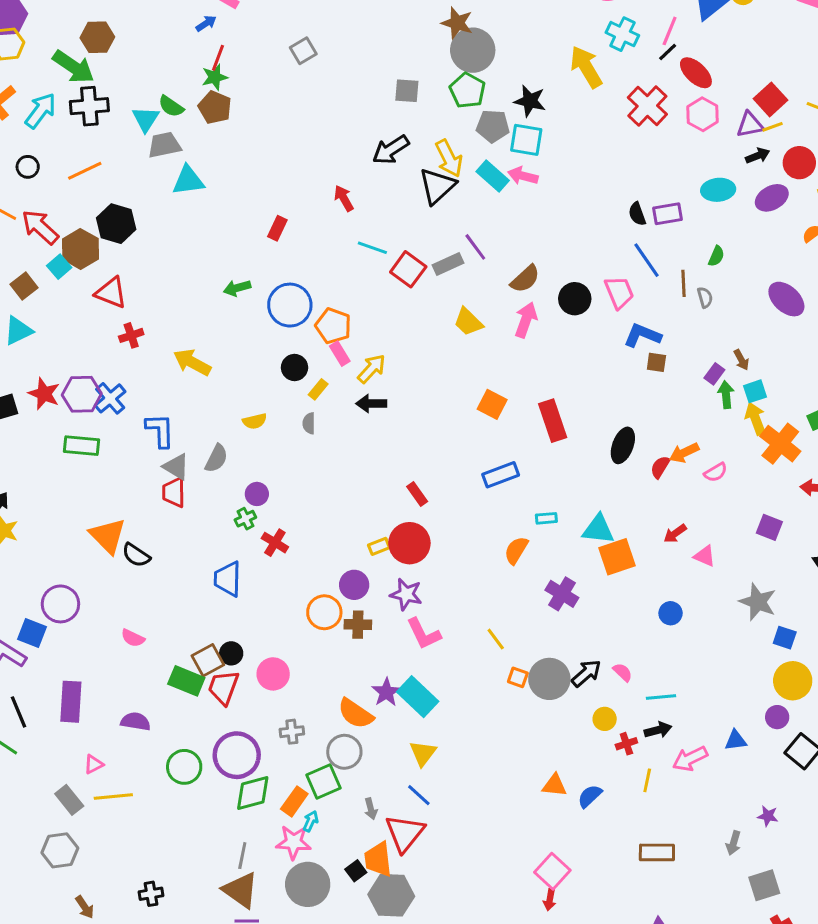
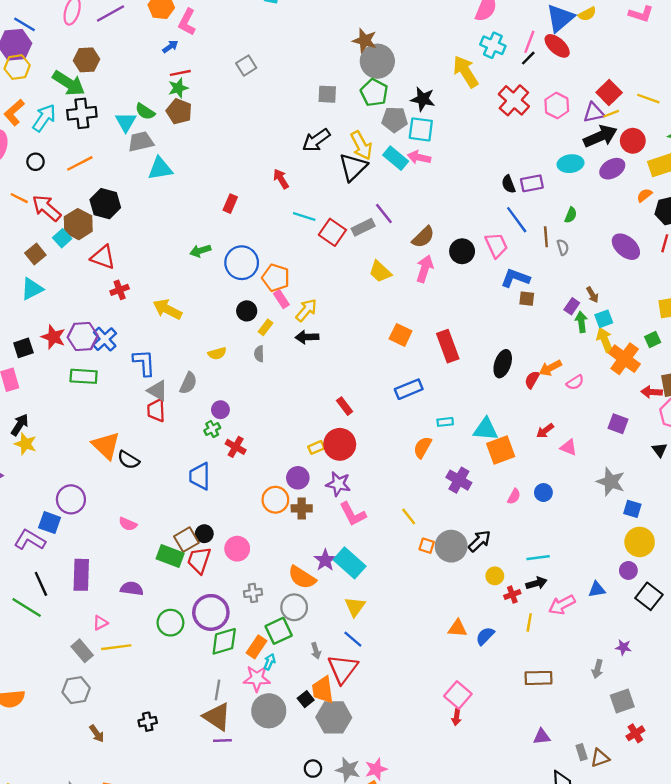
red line: (218, 58) -> (180, 73), turned 60
red ellipse: (696, 73) -> (557, 46), moved
black arrow: (758, 156) -> (600, 136), size x1.8
pink semicircle: (623, 672) -> (514, 496), moved, turned 77

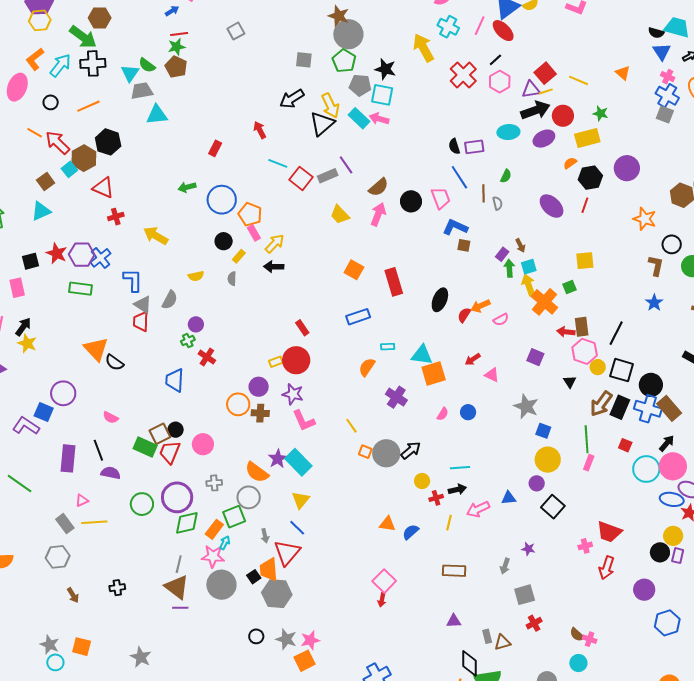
black line: (528, 58) -> (495, 60), moved
black line: (41, 584) -> (98, 450), moved

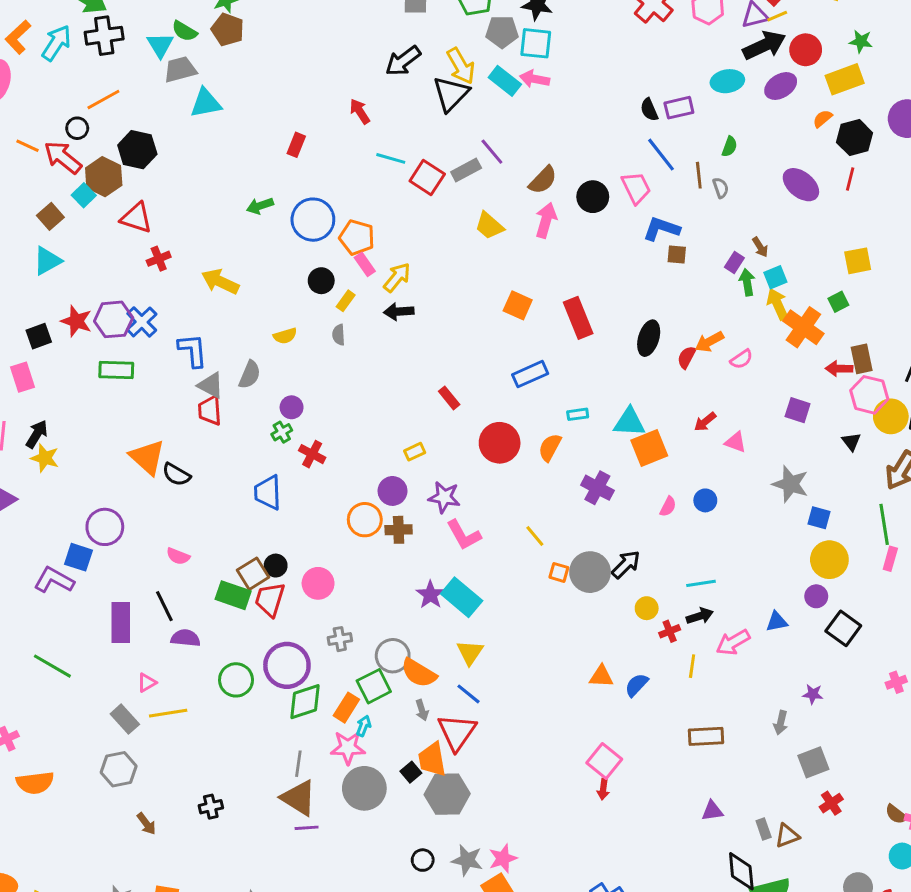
black circle: (51, 102) -> (77, 128), moved
red circle: (296, 360) -> (500, 443), moved
yellow circle: (598, 367) -> (891, 416), size x1.5
orange semicircle: (257, 472) -> (419, 673), moved

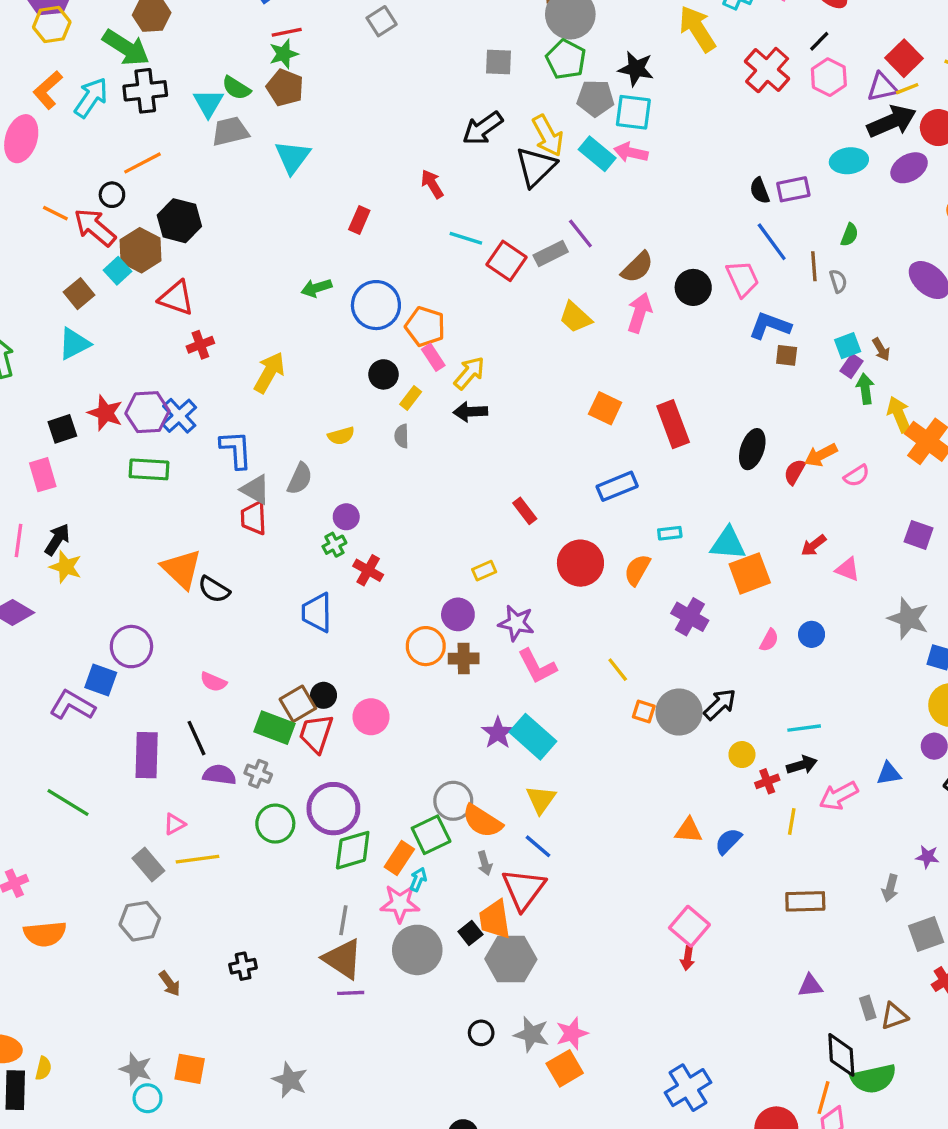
cyan triangle: (206, 103) -> (293, 157), moved, turned -44
cyan square: (775, 277) -> (848, 346), moved
yellow arrow: (220, 282) -> (269, 372), turned 93
gray cross: (340, 639) -> (258, 774), moved, turned 30

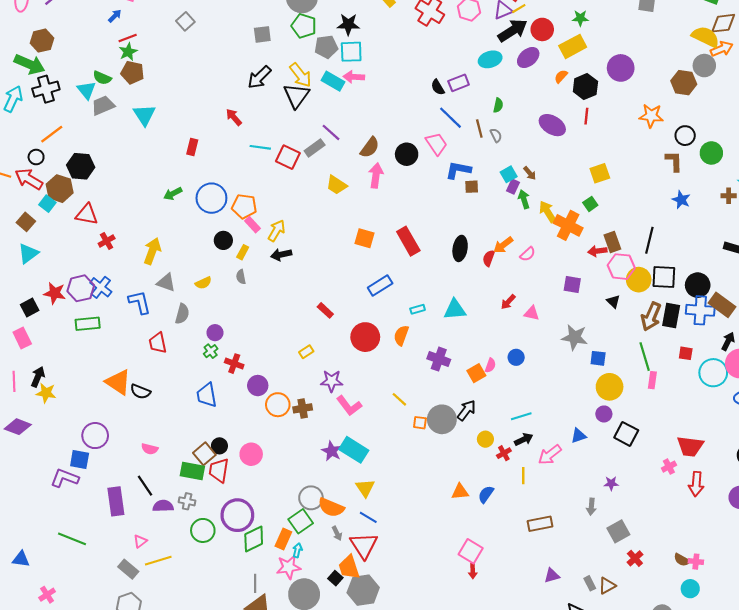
gray triangle: (255, 489) -> (166, 283), moved
orange square: (750, 573) -> (476, 373), moved, size x0.7
purple circle: (458, 614) -> (258, 386), moved

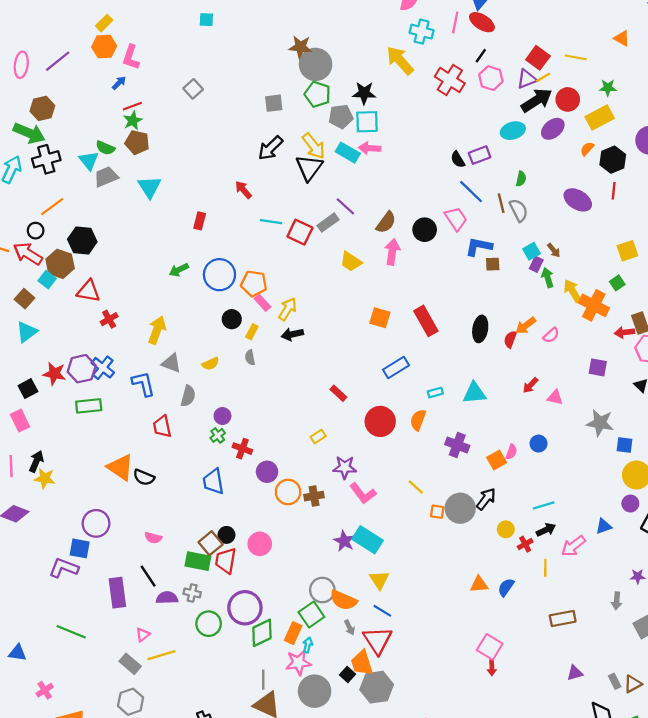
gray semicircle: (496, 135) -> (519, 210), size x1.5

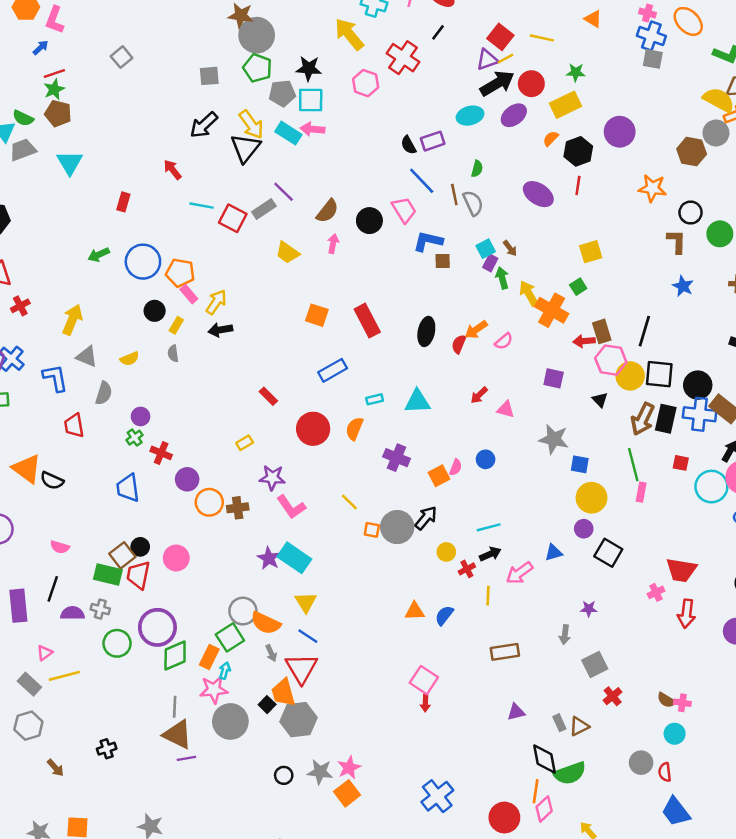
pink hexagon: (491, 78) -> (366, 83), moved
pink arrow: (392, 252) -> (333, 244), size x0.7
black line: (148, 576) -> (53, 589), turned 50

